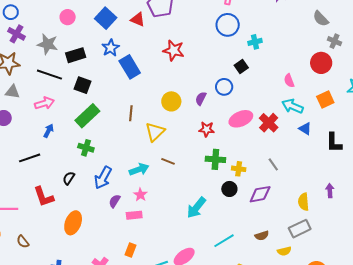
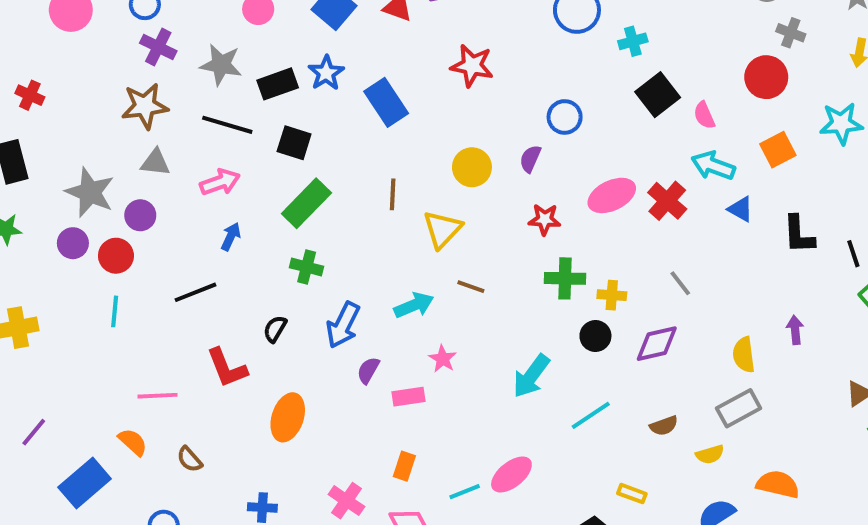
blue star: (111, 48) -> (326, 73), moved
black square: (241, 67) -> (658, 95), moved, size x1.5
blue circle: (224, 87) -> (565, 117), moved
pink star: (140, 195) -> (443, 359), moved
cyan line: (224, 241) -> (591, 415), moved

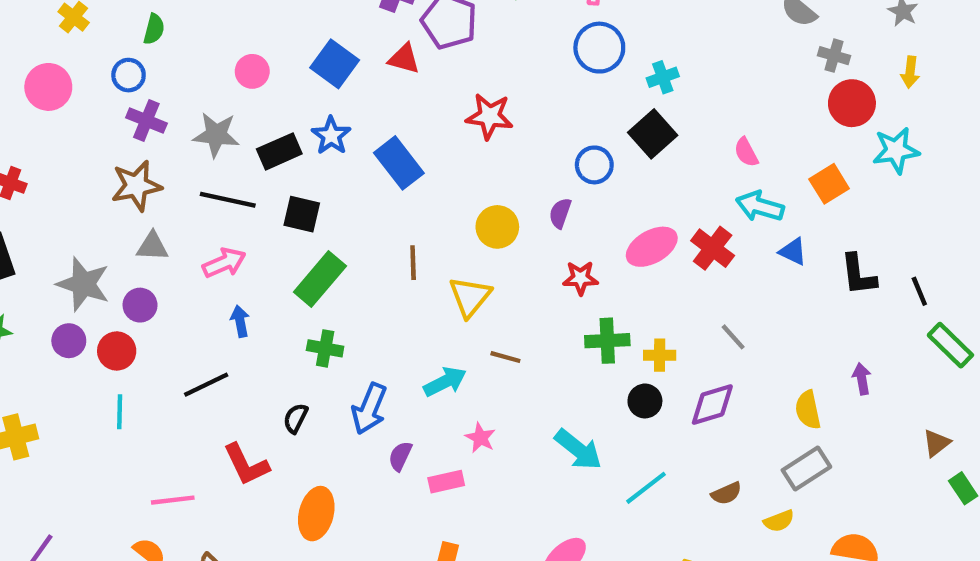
red circle: (766, 77) -> (852, 103), moved
black square: (658, 95) -> (653, 134), moved
blue arrow: (231, 237) -> (240, 321), turned -32
cyan arrow: (531, 376) -> (578, 450), turned -84

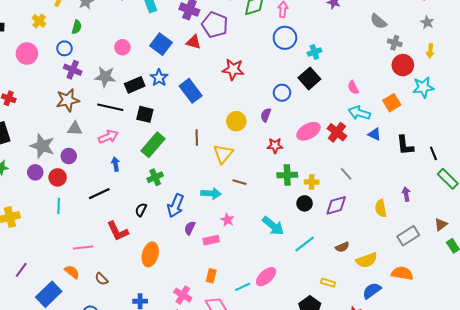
green cross: (325, 348) -> (155, 177), turned -35
cyan arrow: (445, 382) -> (211, 193), turned 30
gray rectangle: (806, 468) -> (408, 236), moved
yellow semicircle: (779, 521) -> (367, 260), size x1.5

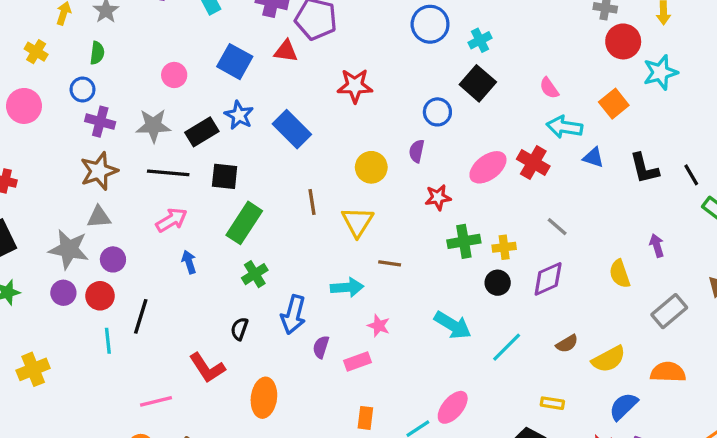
gray triangle: (75, 129) -> (99, 217), moved
black line: (99, 194) -> (141, 316), moved, turned -40

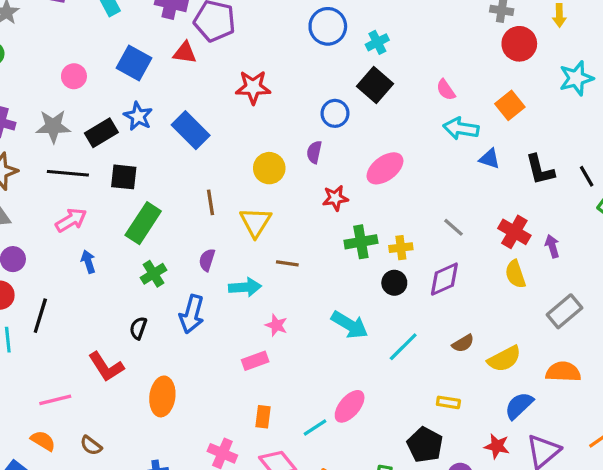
cyan star: (660, 72) -> (576, 78), moved
red cross: (533, 163) -> (514, 232), moved
purple semicircle: (321, 347) -> (207, 260), moved

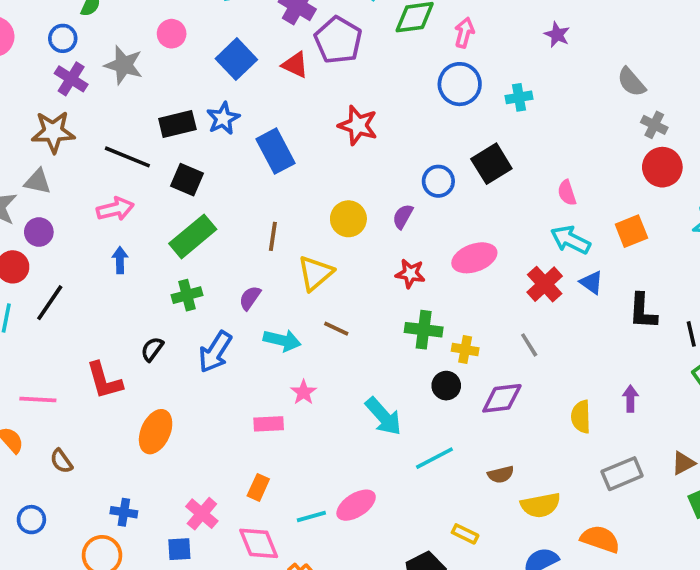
cyan cross: (377, 42) -> (519, 97), moved
pink circle: (74, 76) -> (172, 34), moved
gray star: (53, 126) -> (124, 65), moved
red cross: (514, 232) -> (545, 284), moved

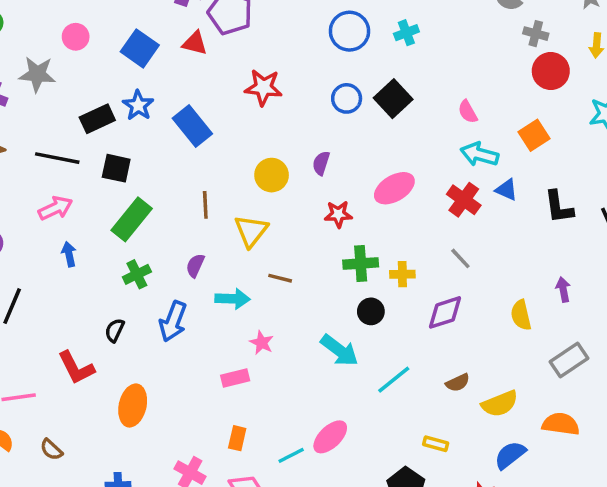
blue circle: (438, 181) -> (347, 98), moved
black circle: (446, 386) -> (371, 311), moved

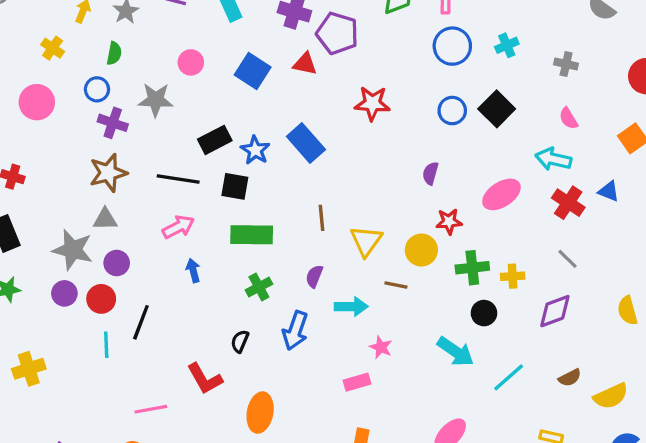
gray cross: (536, 34) -> (566, 64), moved
blue star: (138, 105) -> (255, 150), moved
cyan arrow: (479, 154) -> (553, 159), moved
yellow circle: (272, 175) -> (421, 250), moved
green rectangle: (132, 219) -> (252, 235), turned 54

